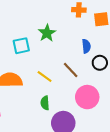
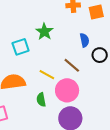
pink circle: (87, 97) -> (67, 90), moved
green semicircle: (45, 103) -> (41, 100), moved

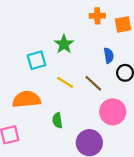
yellow line: (47, 75) -> (65, 82), moved
pink circle: (67, 90) -> (113, 112), moved

